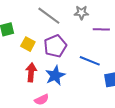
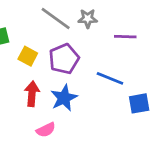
gray star: (81, 13) -> (88, 19), moved

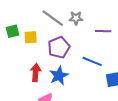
yellow square: (28, 56) -> (31, 37), moved, turned -32

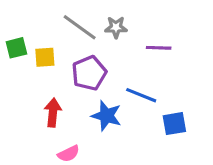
blue star: (59, 76) -> (106, 116), moved, turned -30

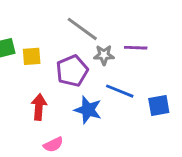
gray line: (80, 27) -> (82, 29), moved
gray star: (116, 27) -> (104, 55), moved
blue square: (174, 124) -> (159, 105), moved

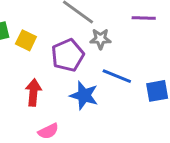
purple line: (136, 48) -> (144, 18), moved
yellow square: (32, 56) -> (26, 40), turned 30

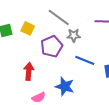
yellow square: (26, 40) -> (28, 28), moved
blue star: (84, 95) -> (65, 86), moved

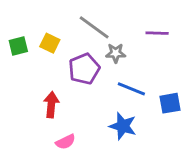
blue star: (65, 86) -> (123, 126), moved

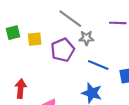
yellow square: (50, 43) -> (35, 39), moved, turned -32
red arrow: (51, 105) -> (21, 89), moved

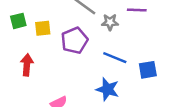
gray star: (86, 38) -> (110, 22), moved
red arrow: (21, 89) -> (27, 65), moved

